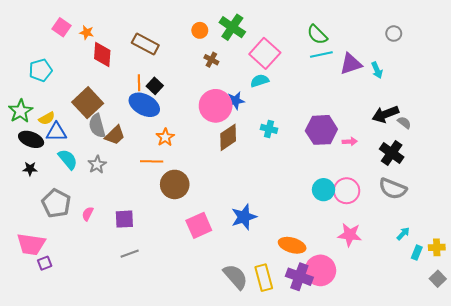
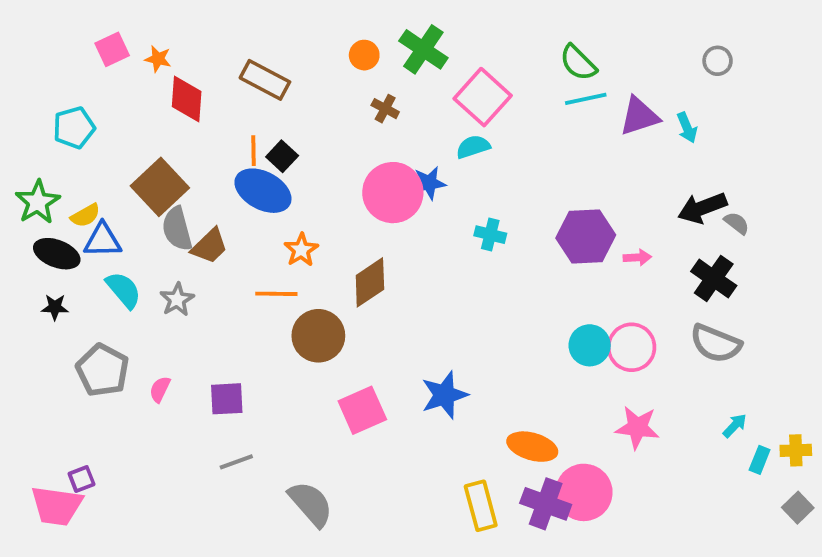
pink square: (61, 27) -> (112, 49), turned 30
brown diamond: (228, 137) -> (370, 282), moved
pink trapezoid: (31, 244) -> (57, 506), moved
gray semicircle: (235, 277) -> (311, 504), moved

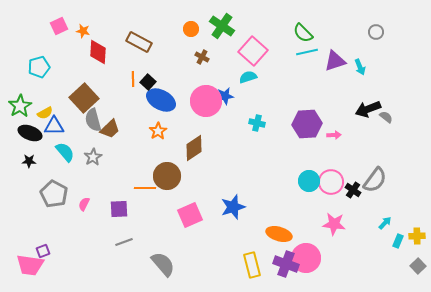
blue ellipse: (263, 191) -> (161, 100), moved
black cross: (714, 278) -> (353, 190), moved, size x0.7
orange line: (276, 294) -> (145, 188), moved
gray semicircle: (716, 343) -> (375, 180), turned -76

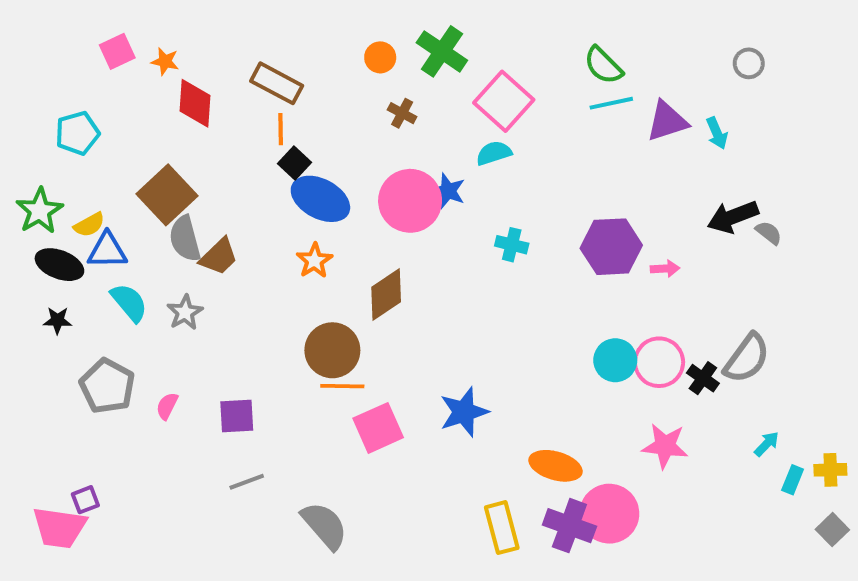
orange line: (133, 79) -> (281, 129), moved
blue star: (225, 96) -> (448, 191), turned 30
orange line: (145, 188) -> (342, 386), moved

